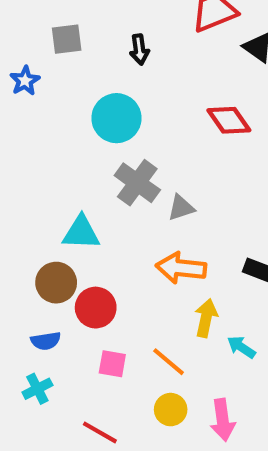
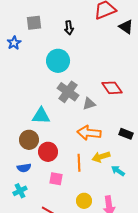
red diamond: (229, 120) -> (112, 88), moved
yellow arrow: (206, 318) -> (101, 157), turned -120
orange line: (169, 362) -> (79, 163), moved, turned 48

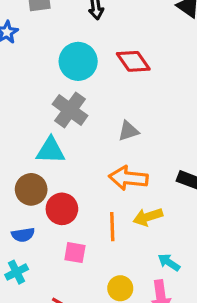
red diamond: (112, 88) -> (133, 61), moved
gray cross: (68, 92) -> (70, 110), moved
cyan arrow: (118, 171) -> (169, 262), moved

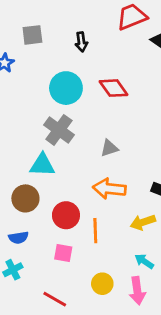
red circle: (62, 209) -> (66, 215), moved
yellow arrow: (148, 217) -> (143, 222), moved

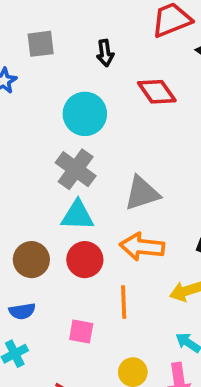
red diamond: (113, 88) -> (157, 92), moved
gray triangle: (109, 148) -> (142, 193), size x1.5
cyan triangle: (42, 165) -> (77, 215), moved
red circle: (66, 215) -> (85, 260), moved

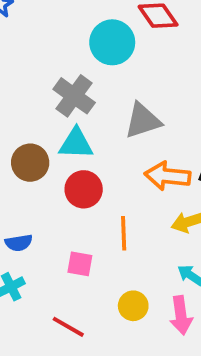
cyan circle: (85, 114) -> (112, 42), moved
orange arrow: (142, 247) -> (168, 176), moved
brown circle: (31, 260) -> (30, 163), moved

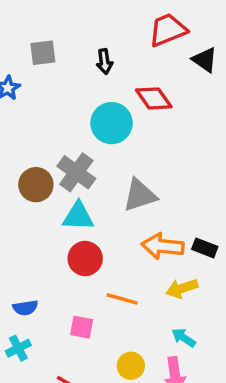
brown circle: (30, 163) -> (36, 185), moved
orange line: (124, 233) -> (122, 299), turned -72

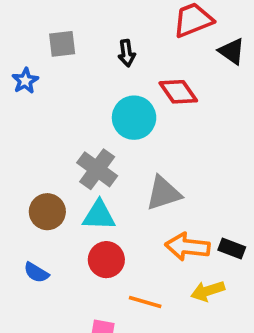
brown circle: (36, 185) -> (47, 212), moved
blue semicircle: (25, 308) -> (36, 273), moved, turned 40

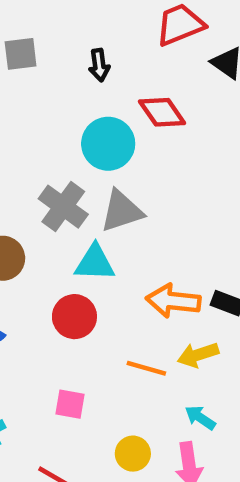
gray triangle: (164, 193) -> (122, 211), moved
cyan triangle: (99, 215) -> (95, 263), moved
orange line: (145, 302) -> (146, 368), moved

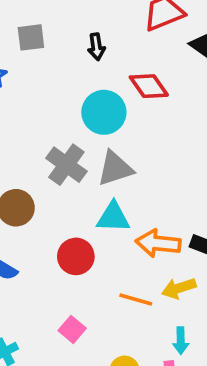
cyan triangle: (95, 263) -> (113, 217), moved
pink square: (70, 404) -> (72, 329), turned 30
cyan arrow: (200, 418) -> (181, 341), turned -125

